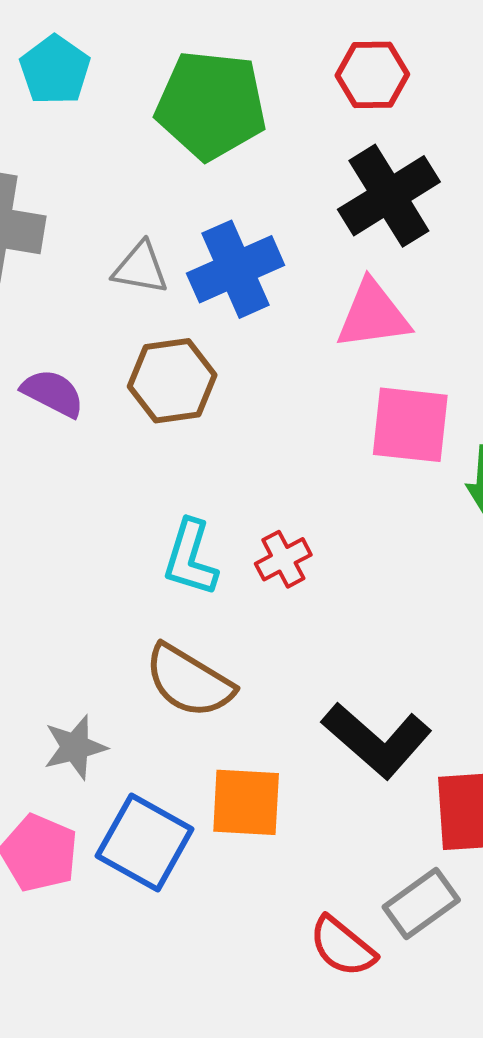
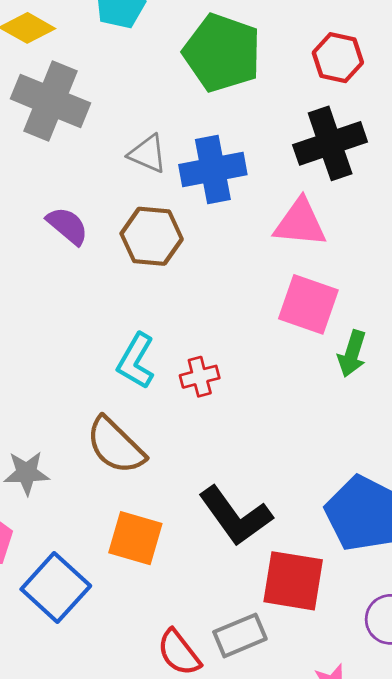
blue square: (145, 843) -> (56, 588), moved

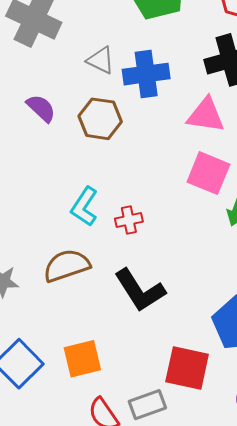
brown semicircle: (115, 446) -> (67, 266), turned 114
black L-shape: (235, 516) -> (140, 290), moved
orange square: (135, 538) -> (82, 359), moved, turned -33

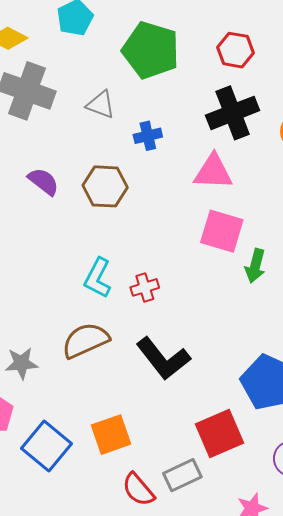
gray triangle: (101, 60) -> (101, 105), moved
blue cross: (146, 74) -> (148, 136), size x0.6
red square: (187, 368) -> (219, 433), turned -30

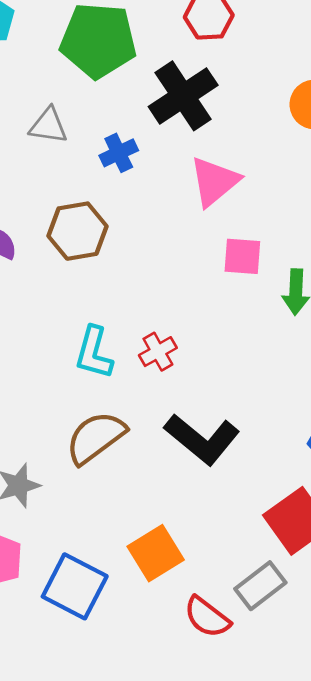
black cross: (233, 113) -> (183, 96), moved
pink triangle: (213, 172) -> (214, 181), turned -30
pink square: (222, 231) -> (242, 256), size x0.7

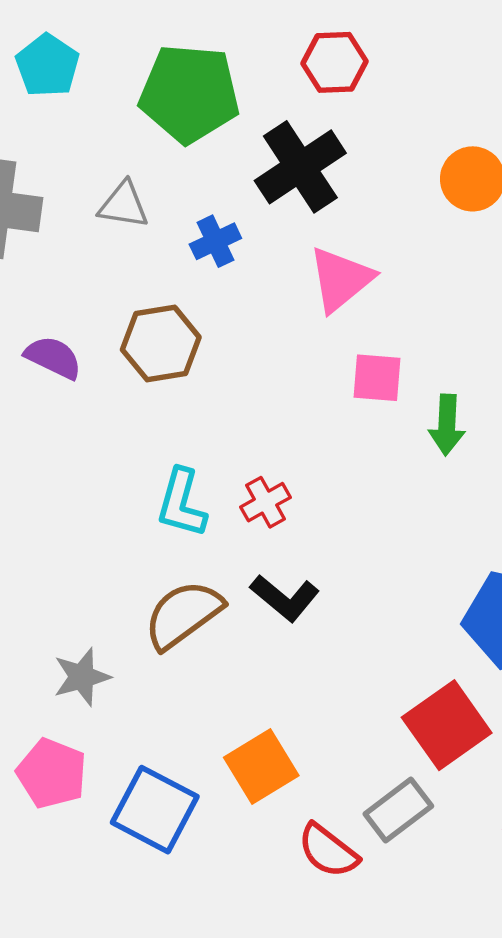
black L-shape: (202, 439) -> (285, 598), moved, size x0.7

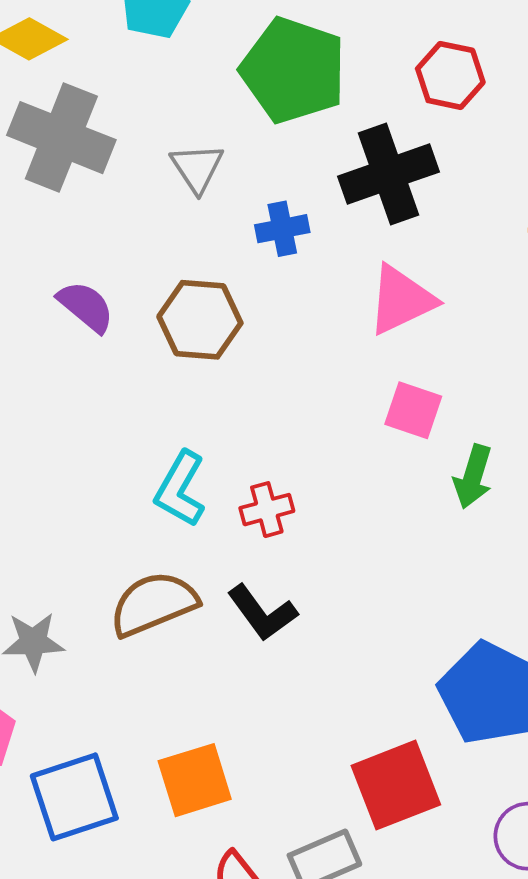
gray triangle: (123, 205) -> (197, 168), turned 34
blue square: (155, 810) -> (74, 797), turned 30

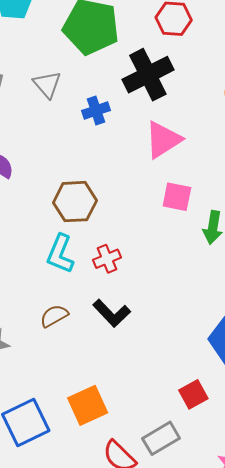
brown hexagon: (200, 320) -> (75, 202), moved
brown semicircle: (154, 604) -> (54, 316), size x0.6
red square: (396, 785) -> (193, 394), size x0.6

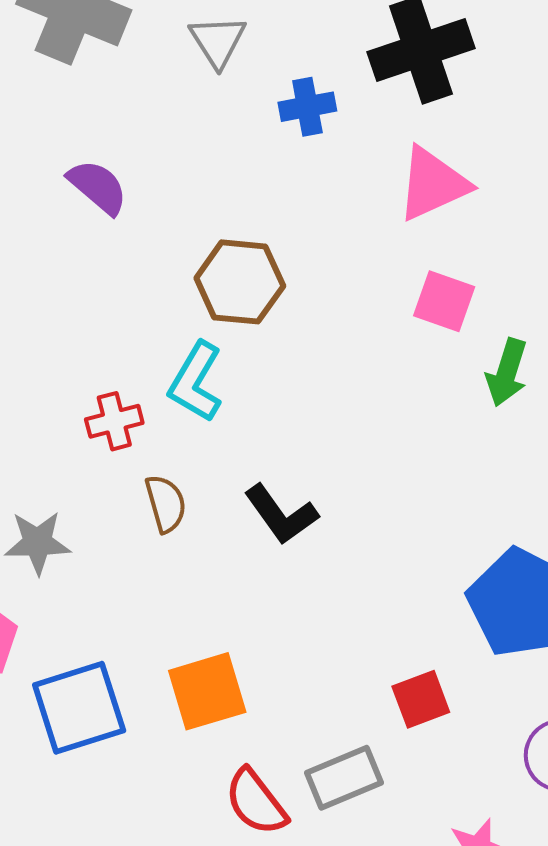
red cross: (107, 259) -> (114, 421), moved
brown semicircle: (54, 316) -> (166, 504), turned 96

